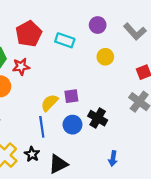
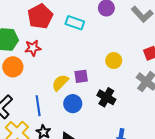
yellow circle: (105, 57) -> (114, 61), moved
blue circle: (72, 125) -> (73, 104), moved
blue line: (42, 127) -> (38, 106), moved

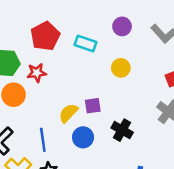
yellow circle: (114, 61) -> (121, 68), moved

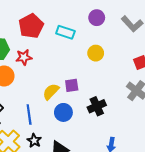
black cross: (122, 130) -> (97, 106), turned 36

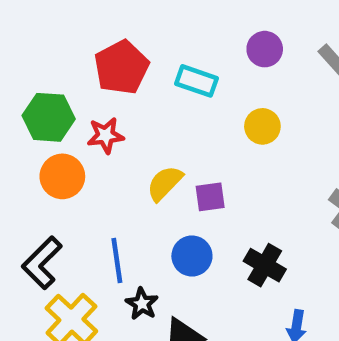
yellow semicircle: (51, 92) -> (165, 183), moved
black cross: (97, 106) -> (265, 265), moved, turned -36
black star: (34, 141) -> (142, 304), moved

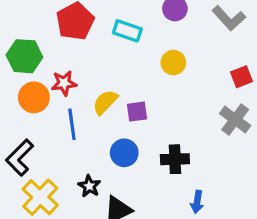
red star: (106, 135) -> (64, 83), moved
blue line: (117, 261) -> (72, 124), moved
black cross: (265, 265) -> (175, 159), turned -32

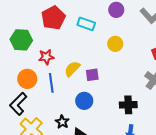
orange circle: (34, 97) -> (27, 79), moved
black cross: (175, 159) -> (128, 105), moved

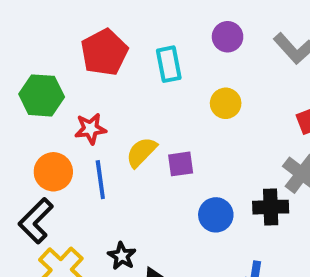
cyan rectangle: (86, 24) -> (169, 64), turned 60
blue circle: (84, 101) -> (216, 215), moved
black cross: (128, 105) -> (271, 207), moved

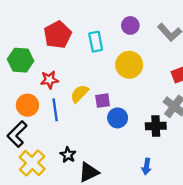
yellow circle: (226, 103) -> (129, 65), size x1.5
blue circle: (216, 215) -> (118, 118), moved

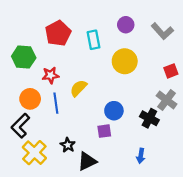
purple square: (103, 101) -> (104, 131), moved
black cross: (156, 126) -> (149, 118), turned 30

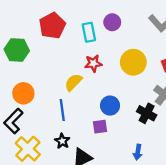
purple circle: (126, 25) -> (112, 22), moved
yellow circle: (125, 61) -> (133, 62), moved
red star: (51, 75) -> (93, 63), moved
blue line: (56, 103) -> (62, 110), moved

